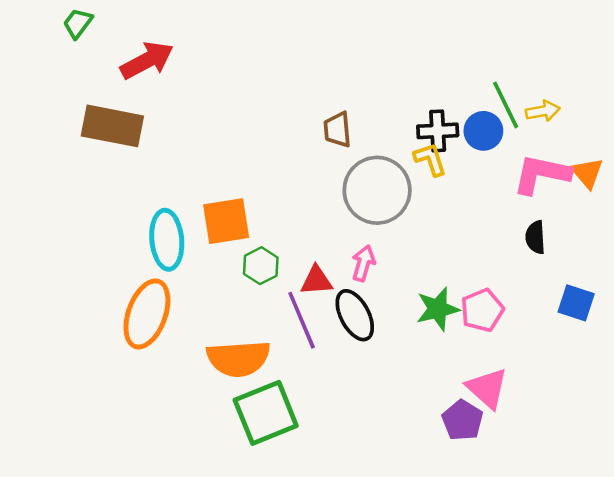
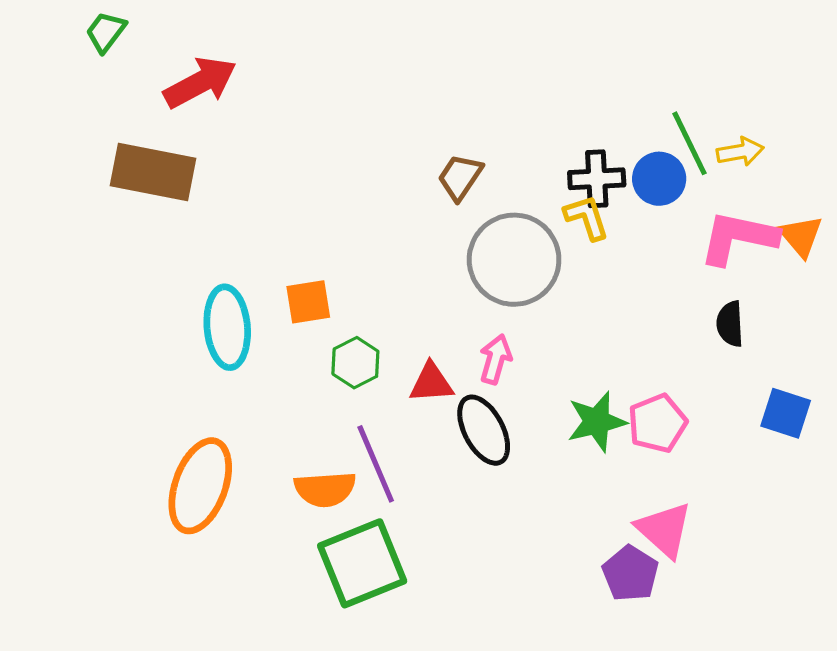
brown trapezoid: (337, 130) -> (460, 177), turned 39
orange square: (226, 221) -> (308, 302), size x0.7
orange ellipse: (147, 314) -> (200, 486), moved
purple line: (302, 320) -> (376, 464), moved
orange semicircle: (238, 358) -> (325, 489), size x0.7

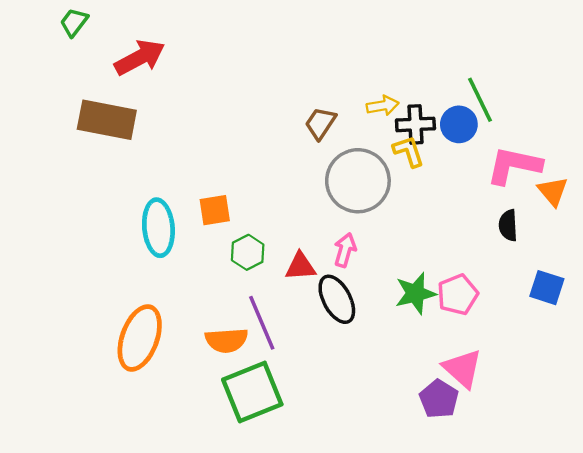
yellow arrow: (740, 152) -> (383, 106), moved
orange triangle: (801, 236) -> (553, 191), moved

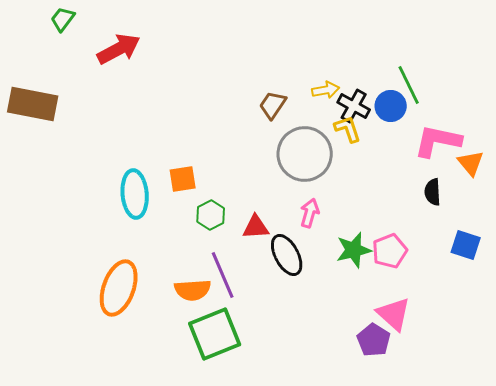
brown rectangle: (107, 120) -> (33, 104), moved
black cross: (415, 124) -> (354, 106), turned 32
pink arrow: (345, 250) -> (310, 213), moved

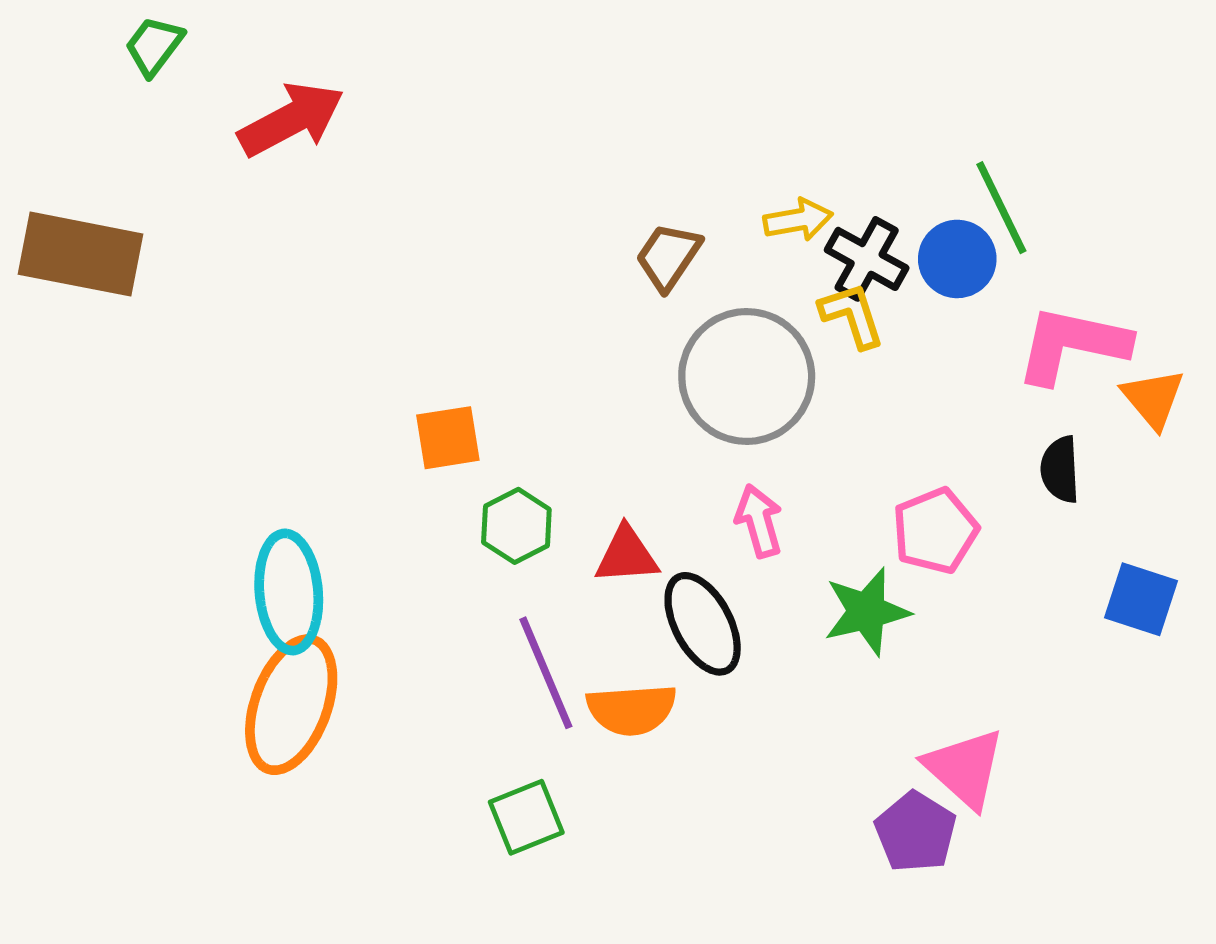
cyan ellipse: (135, 194) -> (289, 592), moved
pink arrow: (310, 213) -> (759, 521), turned -32
pink pentagon: (390, 251) -> (935, 531), moved
orange semicircle: (193, 290) -> (632, 710), moved
green square: (215, 334) -> (526, 817), size x0.6

